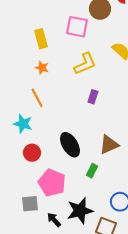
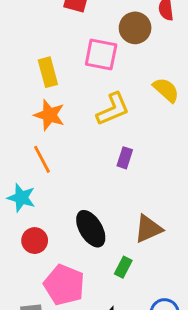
orange star: (42, 68) -> (49, 115), size x1.5

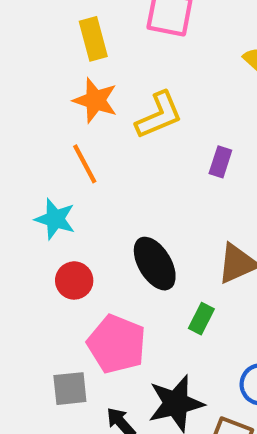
yellow L-shape: (113, 109) -> (159, 115), moved
purple rectangle: (125, 158) -> (220, 162), moved

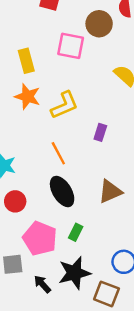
orange line: (85, 164) -> (58, 153), moved
green rectangle: (201, 319) -> (76, 232), moved

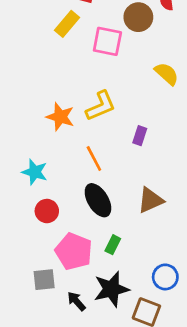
yellow rectangle: (26, 61) -> (67, 24), moved, turned 55
orange star: (28, 97) -> (60, 117), moved

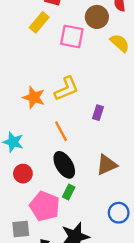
yellow semicircle: (167, 74) -> (120, 43), moved
green rectangle: (113, 245) -> (69, 192), moved
blue circle: (165, 277) -> (119, 213), moved

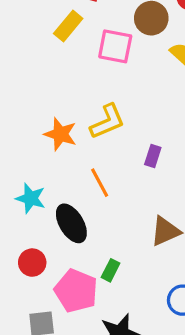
black ellipse: (64, 165) -> (71, 223), moved
red circle: (23, 174) -> (32, 263), moved

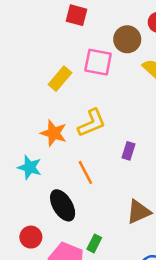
yellow rectangle: (68, 26) -> (60, 79), moved
cyan star: (31, 198) -> (30, 167), moved

